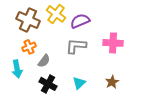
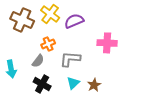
gray L-shape: (76, 46) -> (70, 59), moved
orange cross: (29, 47) -> (48, 44), moved
brown star: (112, 82) -> (94, 85), moved

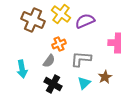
brown star: (94, 85) -> (105, 77), moved

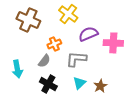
yellow cross: (61, 14) -> (68, 14), moved
purple semicircle: (85, 21) -> (88, 34), moved
brown star: (105, 77) -> (100, 86), moved

